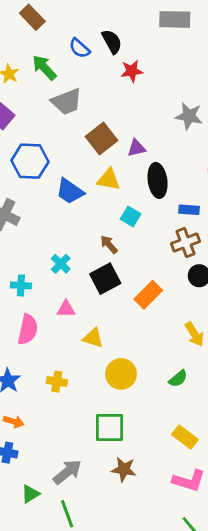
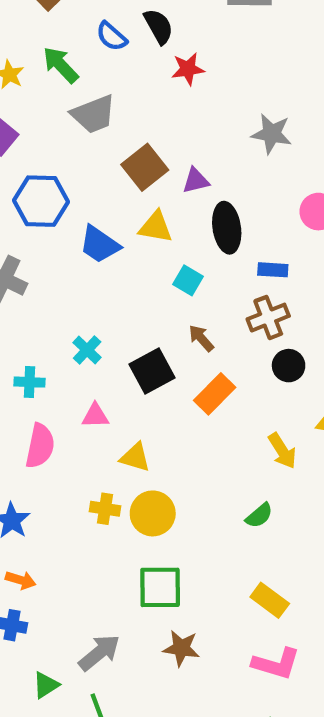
brown arrow: (109, 244) -> (201, 338), moved
yellow circle: (121, 374) -> (153, 513), moved
yellow cross: (57, 382) -> (105, 509), moved

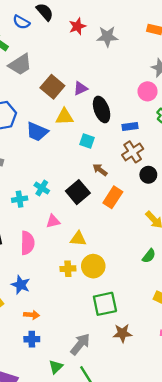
red star: (188, 69) -> (77, 26), moved
gray star: (272, 134) -> (107, 37), moved
cyan cross: (30, 382) -> (20, 199), moved

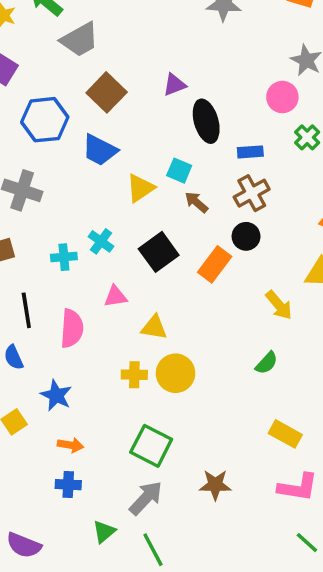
brown square: (52, 87) -> (107, 92), moved
yellow triangle: (64, 117) -> (140, 188), moved, turned -36
brown arrow: (100, 170) -> (196, 202), moved
black circle: (148, 175) -> (246, 236), moved
green square: (105, 304) -> (151, 446), moved, turned 35

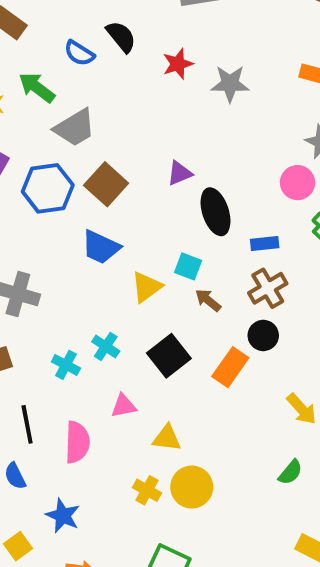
blue hexagon: (45, 120) -> (48, 188), moved
cyan cross: (64, 257) -> (66, 365), turned 35
yellow cross: (134, 375) -> (147, 490), turned 30

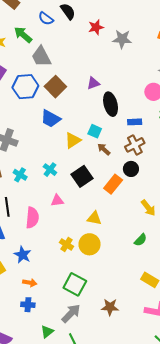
gray trapezoid: (75, 128) -> (41, 57), turned 90
cyan cross: (66, 365) -> (20, 175), moved
yellow triangle: (167, 438) -> (94, 218), moved

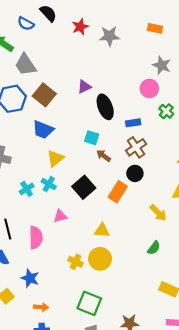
yellow triangle: (73, 140) -> (55, 158), moved
cyan cross: (20, 175) -> (27, 189), moved, turned 32

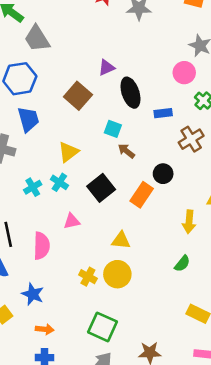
brown square: (44, 95) -> (78, 96), moved
blue trapezoid: (43, 130) -> (28, 119), moved, turned -130
brown cross: (136, 147) -> (191, 139), moved
yellow arrow: (158, 213) -> (189, 222), turned 48

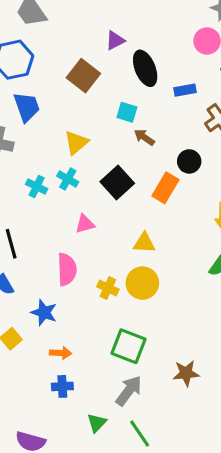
cyan cross: (33, 187) -> (37, 187), turned -30
pink semicircle: (42, 246) -> (67, 269), moved

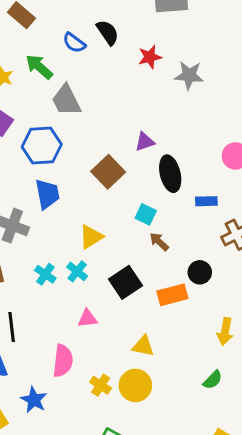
orange rectangle: (165, 188) -> (172, 295), turned 36

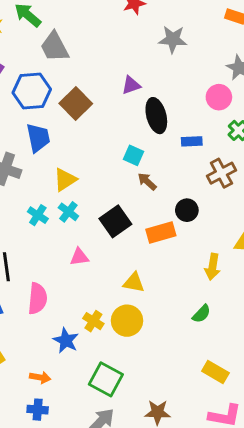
gray star: (189, 75) -> (173, 39), moved
brown square: (108, 172) -> (76, 104), moved
yellow triangle: (91, 237) -> (65, 180), moved
pink semicircle: (63, 361) -> (38, 298), moved
blue star: (34, 400) -> (66, 340), moved

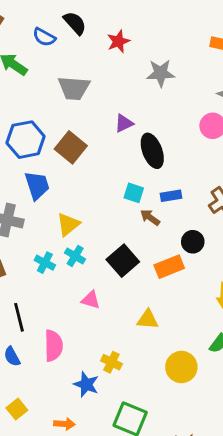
gray trapezoid: (54, 47) -> (74, 88), moved, turned -52
blue rectangle: (192, 141) -> (171, 196), moved
pink triangle: (79, 257) -> (91, 300), turned 30
yellow circle: (127, 321) -> (181, 367), moved

